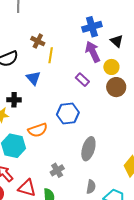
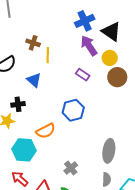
black triangle: (117, 41) -> (111, 32), size x1.5
gray ellipse: (88, 149) -> (109, 151), moved

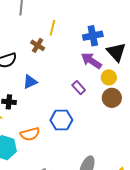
purple arrow: (89, 46) -> (91, 61), turned -35
yellow line: (48, 55) -> (52, 28), moved
blue triangle: (34, 80) -> (30, 82), turned 42

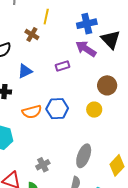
yellow circle: (109, 77) -> (94, 110), moved
purple rectangle: (79, 88) -> (62, 66), moved, turned -64
orange semicircle: (30, 134) -> (32, 112), moved

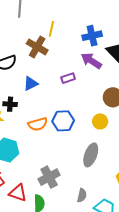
brown cross: (32, 35) -> (37, 47), size x1.5
gray ellipse: (84, 156) -> (91, 155), moved
gray cross: (43, 165) -> (49, 177), size x1.5

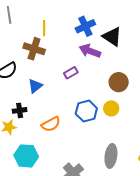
blue hexagon: (63, 121) -> (86, 111), moved
gray ellipse: (91, 155) -> (111, 156), moved

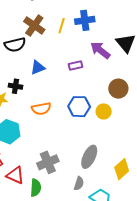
blue cross: (85, 26) -> (85, 20), moved
yellow line: (44, 28) -> (62, 26), moved
brown cross: (34, 49) -> (34, 25), moved

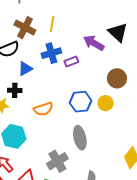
blue cross: (85, 20) -> (51, 53), moved
blue triangle: (38, 68) -> (25, 69), moved
gray ellipse: (89, 157) -> (80, 138), moved, turned -30

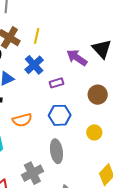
blue cross: (51, 53) -> (34, 65), turned -30
purple rectangle: (71, 61) -> (57, 83), moved
yellow circle: (106, 103) -> (94, 132), moved

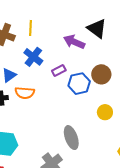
blue hexagon: (60, 115) -> (79, 84), moved
orange semicircle: (22, 120) -> (25, 93), moved, turned 30

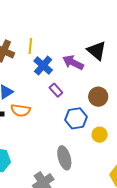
blue cross: (33, 57) -> (43, 66), moved
purple rectangle: (59, 70) -> (56, 90), turned 72
blue hexagon: (79, 84) -> (76, 118), moved

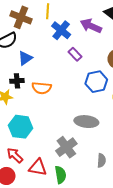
orange semicircle: (21, 110) -> (42, 88), moved
gray ellipse: (64, 158) -> (86, 122), turned -65

